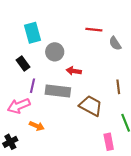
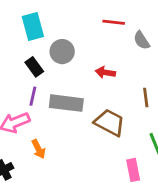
black rectangle: (23, 63) -> (34, 67), moved
red arrow: (74, 71) -> (105, 72), moved
orange arrow: (37, 126) -> (38, 149), turned 40

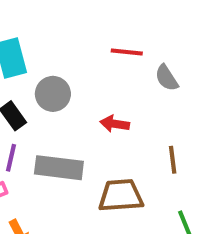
brown trapezoid: (109, 123) -> (121, 196), turned -32

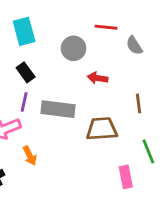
gray circle: (53, 94) -> (74, 48), moved

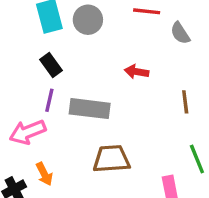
gray circle: (74, 48) -> (88, 20), moved
brown trapezoid: (102, 129) -> (111, 159), moved
orange arrow: (30, 156) -> (44, 174), moved

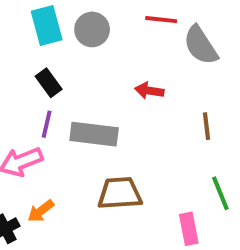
gray semicircle: (180, 33) -> (201, 45), size x1.5
orange arrow: (44, 174) -> (41, 211), turned 80

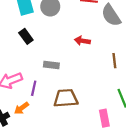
purple line: (47, 124) -> (34, 88), moved
gray rectangle: (94, 134) -> (51, 65), size x0.6

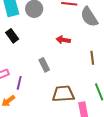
gray rectangle: (51, 65) -> (44, 65), moved, turned 56
brown trapezoid: (66, 98) -> (63, 94), moved

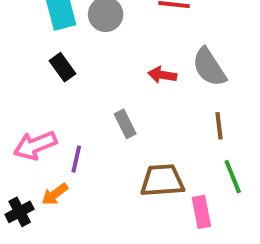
gray semicircle: (89, 17) -> (209, 67), moved
brown line: (92, 58) -> (219, 126), moved

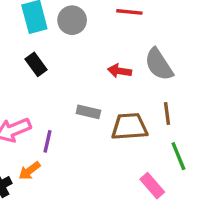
gray rectangle: (125, 124) -> (88, 112), turned -50
brown trapezoid: (162, 181) -> (129, 127), moved
pink rectangle: (201, 212) -> (152, 186), turned -30

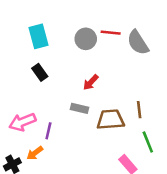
gray circle: (72, 20) -> (86, 39), moved
gray semicircle: (159, 64) -> (138, 43), moved
red arrow: (120, 71) -> (91, 82), moved, turned -56

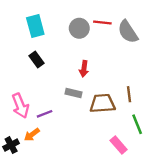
red arrow: (91, 82) -> (84, 69), turned -35
pink arrow: (22, 122) -> (20, 106), turned -90
purple line: (48, 131) -> (45, 114), turned 56

